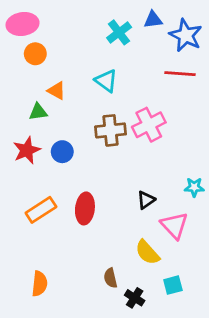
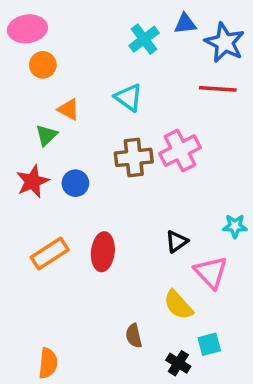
green triangle: (38, 112) -> (46, 135), turned -36
orange semicircle: (40, 284) -> (48, 363), moved
black cross: (135, 298) -> (178, 363), moved

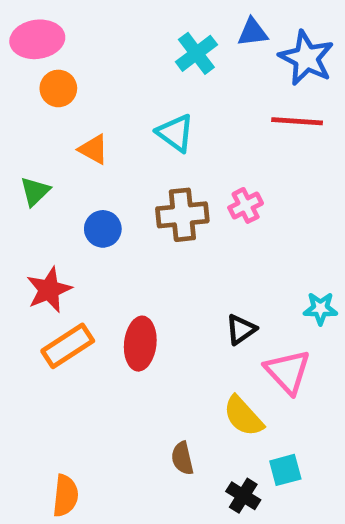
green triangle: (46, 135) -> (35, 191), moved
pink cross: (180, 151) -> (246, 205), size x0.6
red star: (33, 181) -> (49, 290), moved
blue circle: (75, 183) -> (103, 229), moved

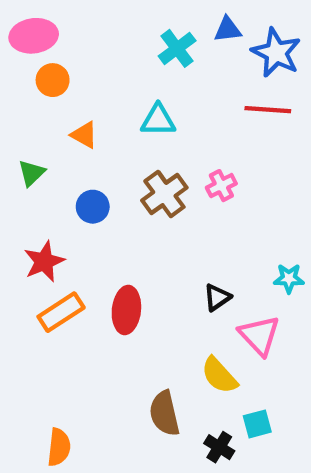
cyan triangle: (175, 133) -> (158, 120), turned -36
brown cross: (182, 215) -> (164, 194), turned -30
brown semicircle: (182, 458) -> (164, 413), size x1.5

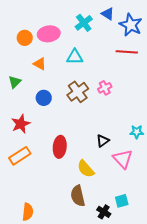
blue triangle: (228, 29) -> (108, 14), turned 40
pink ellipse: (34, 36) -> (49, 34), moved
orange rectangle: (61, 312) -> (20, 156), moved
yellow semicircle: (219, 375) -> (86, 169), moved

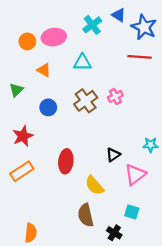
pink triangle: (123, 159) -> (135, 175), turned 35
cyan square: (122, 201) -> (132, 212), moved, turned 32

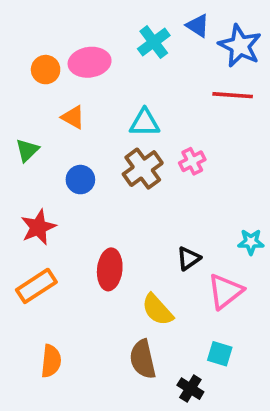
cyan triangle: (82, 62) -> (145, 123), moved
orange semicircle: (31, 233) -> (51, 361), moved

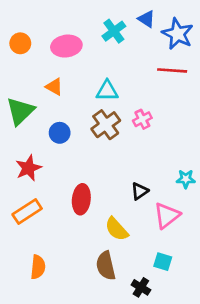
orange circle: (46, 70) -> (20, 43), moved
green triangle: (27, 150) -> (20, 111), size x1.6

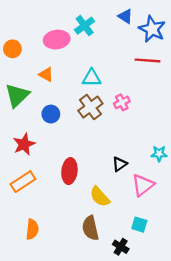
cyan cross: (114, 31) -> (85, 26), moved
orange circle: (20, 43) -> (12, 49), moved

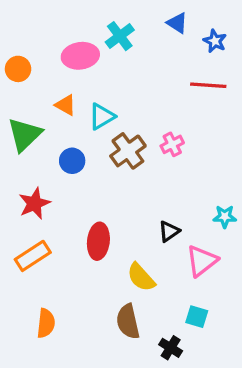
blue star: (152, 29) -> (215, 41), size x0.6
cyan triangle: (92, 78) -> (102, 116), moved, turned -30

